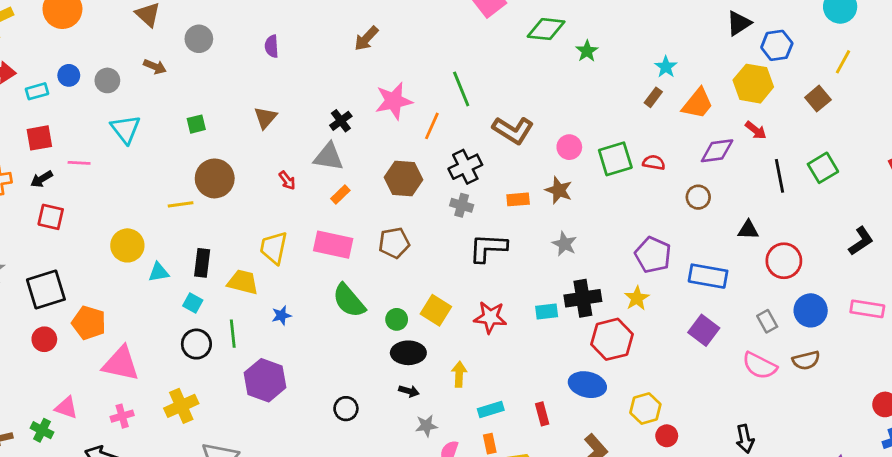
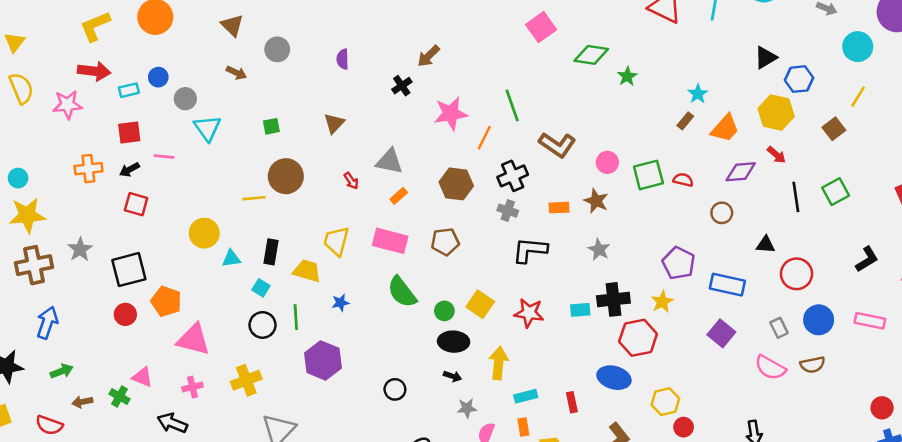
gray circle: (107, 80) -> (185, 99), moved
black cross: (341, 121) -> (402, 86), moved
yellow arrow: (459, 374) -> (499, 363), size x1.4

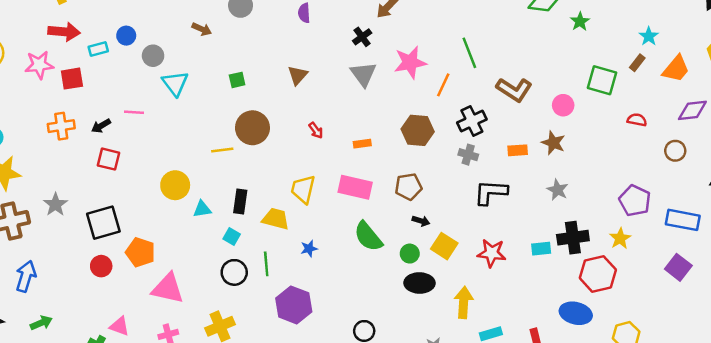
red square: (129, 132) -> (72, 79), moved
gray triangle: (390, 161) -> (363, 74), moved, turned 44
green square: (648, 175) -> (602, 80), moved, turned 32
orange rectangle: (399, 196) -> (362, 144), turned 35
black arrow: (453, 376) -> (421, 221), moved

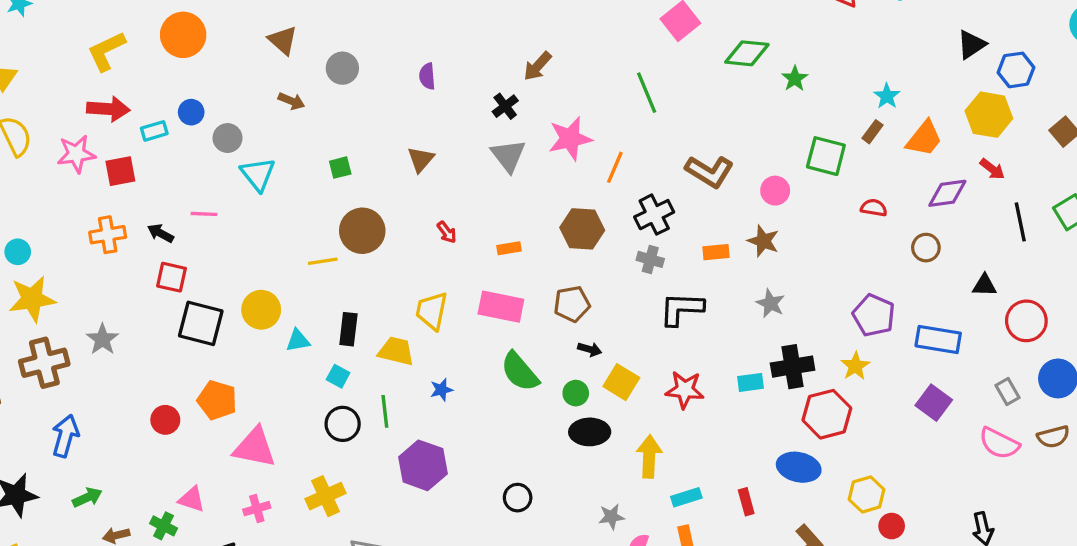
green line: (469, 53) -> (647, 93), moved
black arrow: (101, 126) -> (161, 233), turned 60
black square: (103, 223) -> (201, 323), moved, turned 32

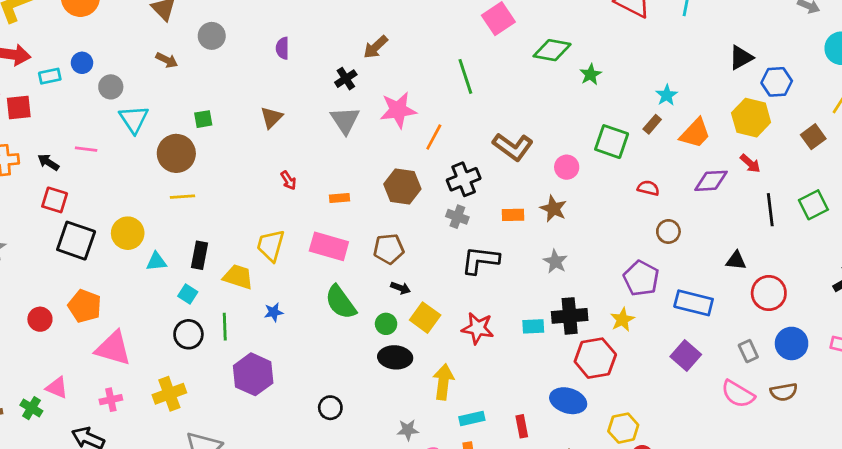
brown circle: (362, 231) -> (176, 153), moved
brown circle: (926, 248) -> (668, 231), moved

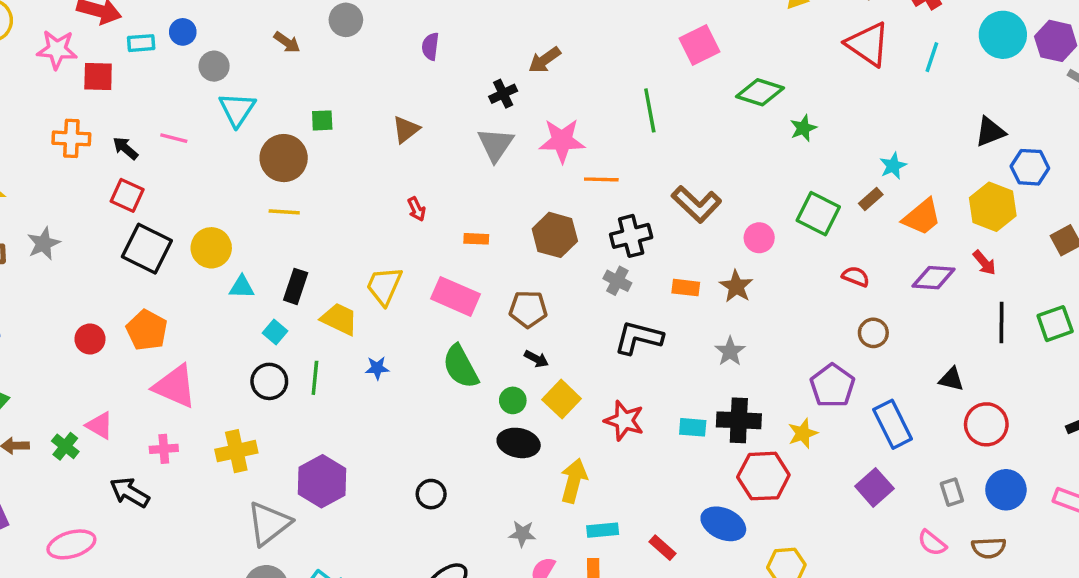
orange line: (434, 137) -> (601, 179), turned 56
blue rectangle: (694, 303) -> (893, 424), turned 42
purple hexagon: (253, 374) -> (322, 481), moved
pink semicircle: (738, 394) -> (932, 543), size x0.7
red rectangle: (522, 426) -> (663, 548), turned -45

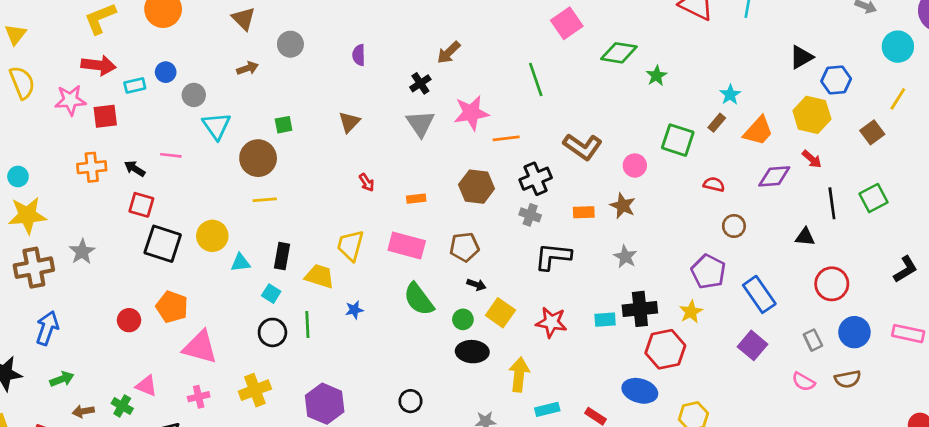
brown arrow: (287, 42) -> (247, 68), turned -45
black triangle: (951, 379) -> (805, 237), moved

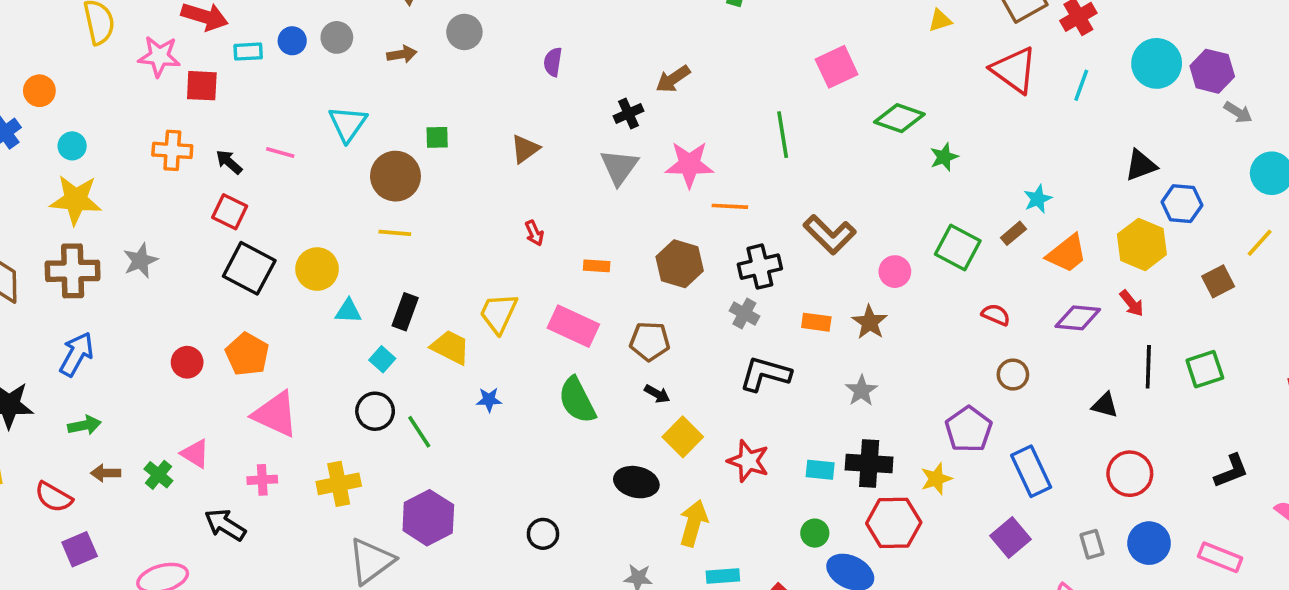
gray circle: (194, 95) -> (337, 37), moved
green circle: (463, 319) -> (815, 533), moved
green line: (307, 324) -> (419, 432), moved, turned -40

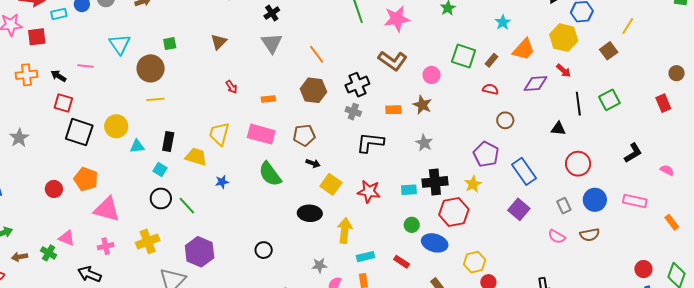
pink star: (689, 164) -> (397, 19), moved
orange line: (730, 206) -> (317, 54), moved, turned 60
brown rectangle: (1013, 233) -> (492, 60), moved

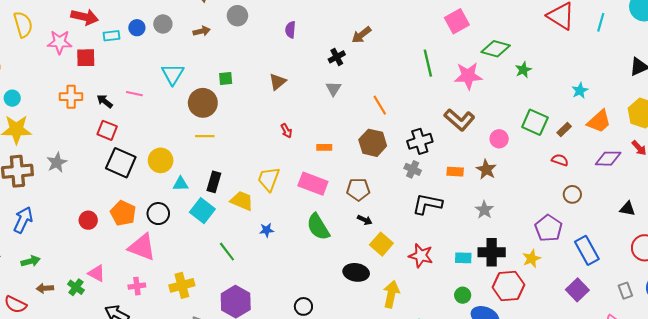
gray triangle: (272, 43) -> (333, 89), size x0.7
cyan square: (160, 169) -> (202, 211), size x1.6
black circle: (161, 198) -> (158, 214), moved

